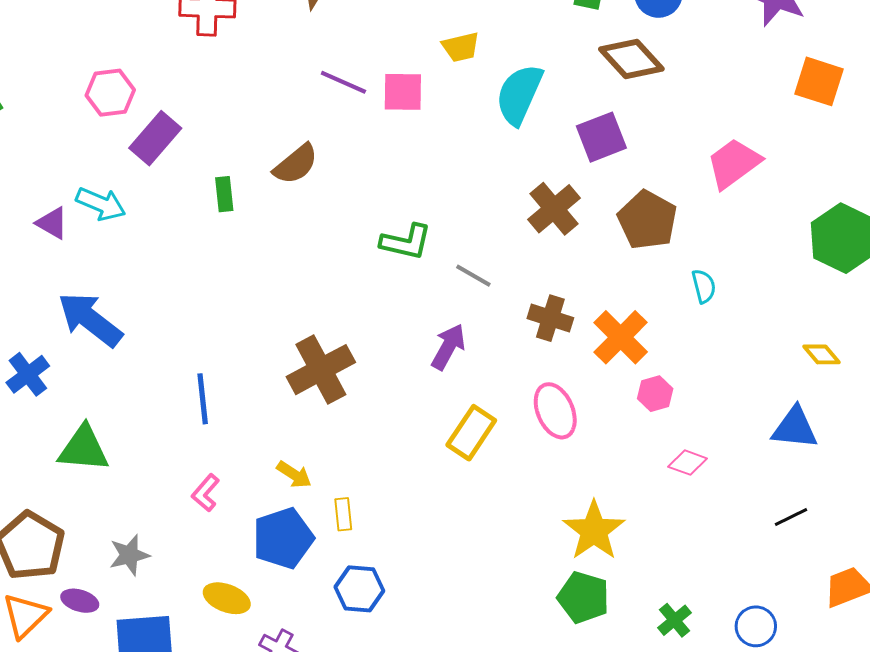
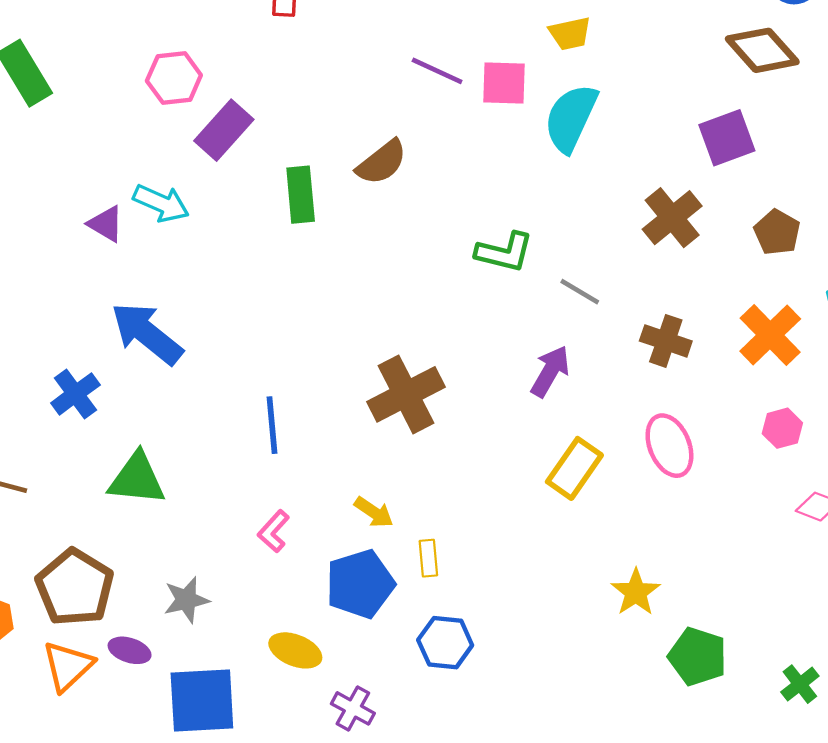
cyan semicircle: (519, 94) -> (571, 118), moved
green rectangle: (224, 194) -> (301, 195), size x1.4
brown pentagon: (647, 220) -> (777, 232), size x0.7
orange cross: (621, 337) -> (770, 335), moved
yellow star: (594, 531) -> (636, 592), moved, size x0.7

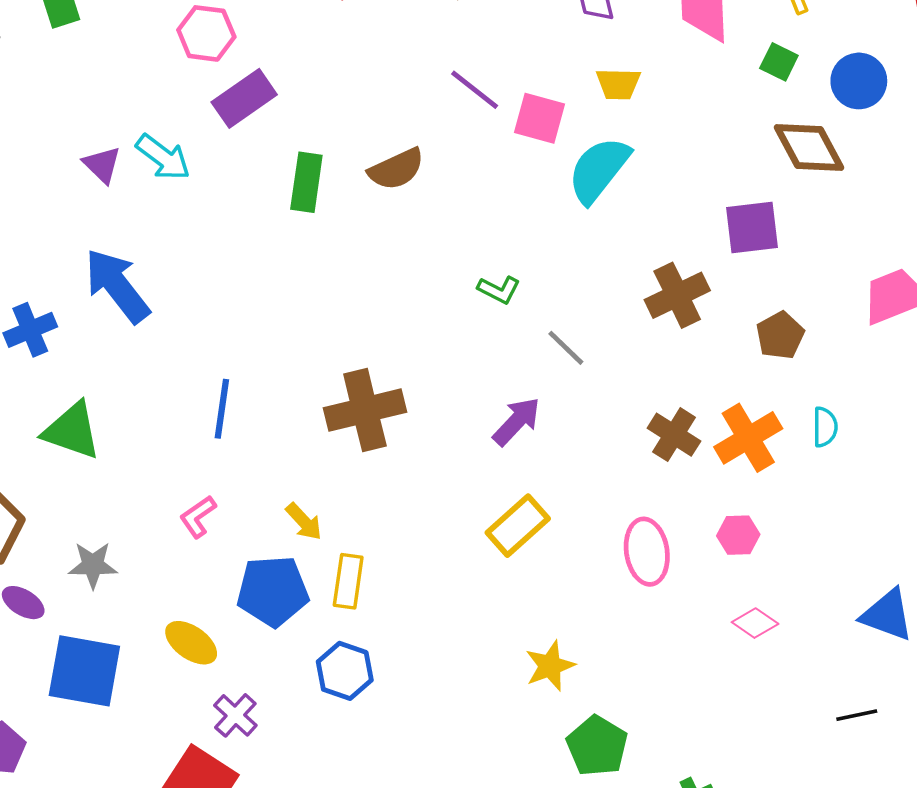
green L-shape: (504, 252) -> (499, 290), size x0.7
brown cross: (666, 341) -> (674, 435), moved
pink ellipse: (669, 446) -> (647, 552), moved
yellow rectangle: (428, 558) -> (348, 581), size x1.4

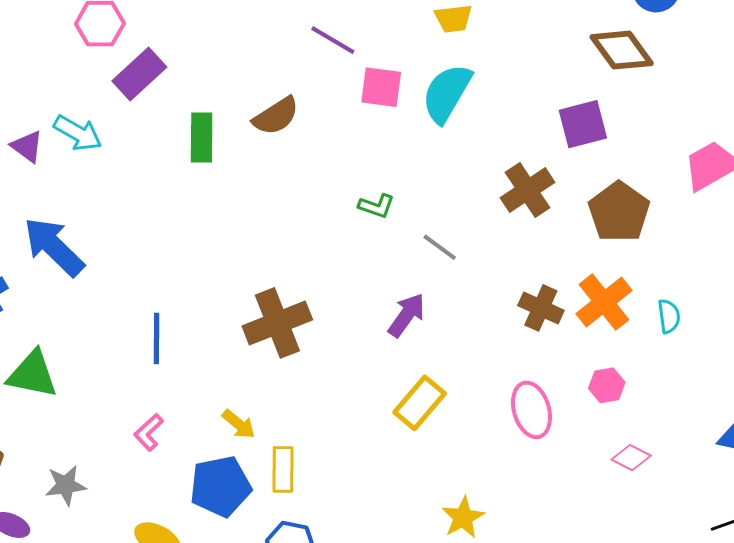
pink square: (539, 118) -> (381, 87), moved
brown pentagon: (780, 335) -> (619, 212), size x1.5
cyan semicircle: (825, 427) -> (669, 316), moved

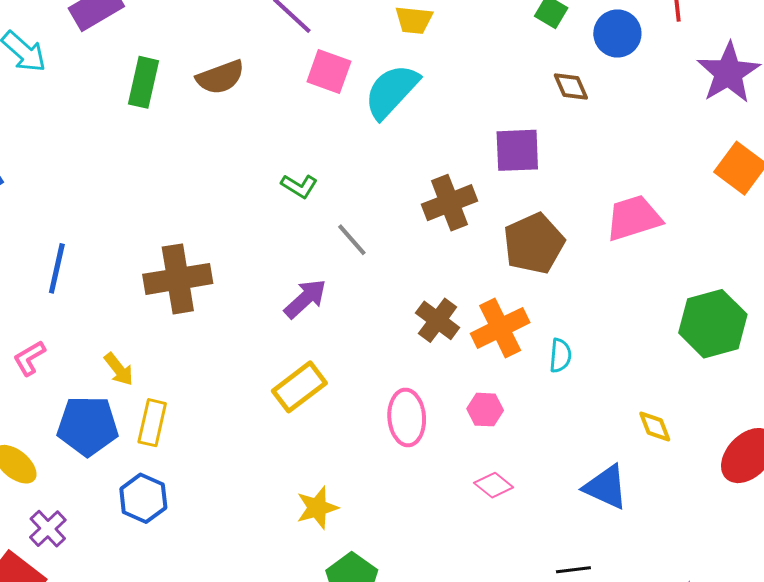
brown diamond: (622, 50) -> (571, 86), size x0.6

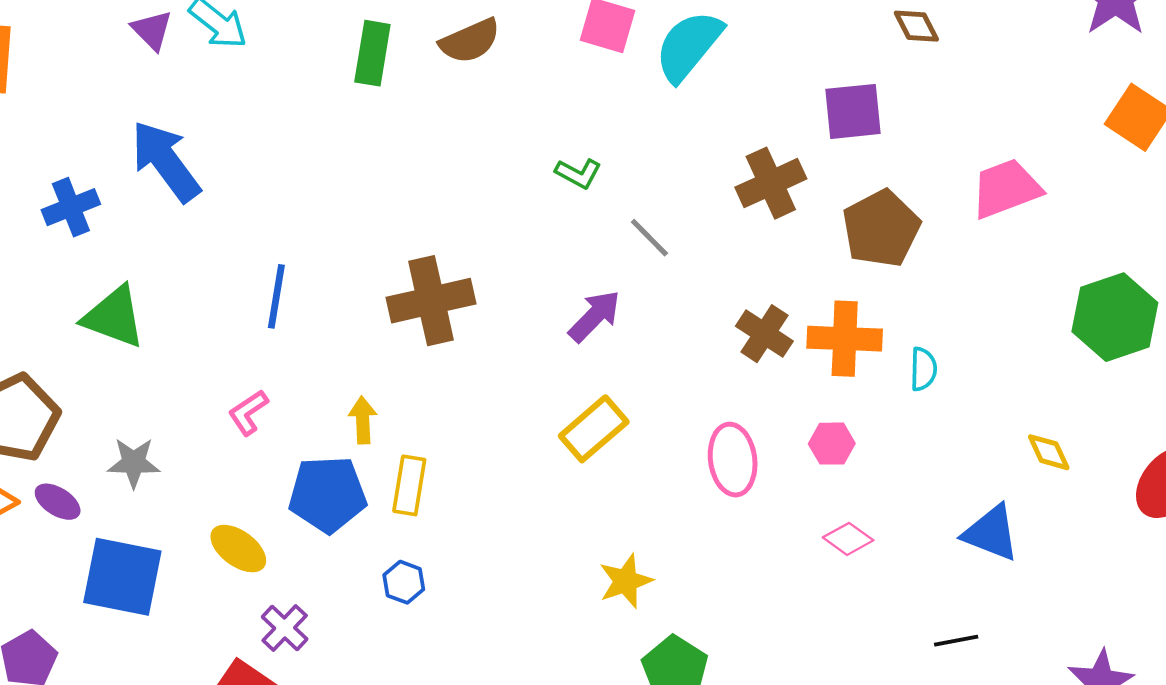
orange cross: (500, 328) -> (845, 339), turned 32
yellow arrow: (119, 369) -> (363, 420), turned -141
blue hexagon: (143, 498) -> (404, 582), size x0.7

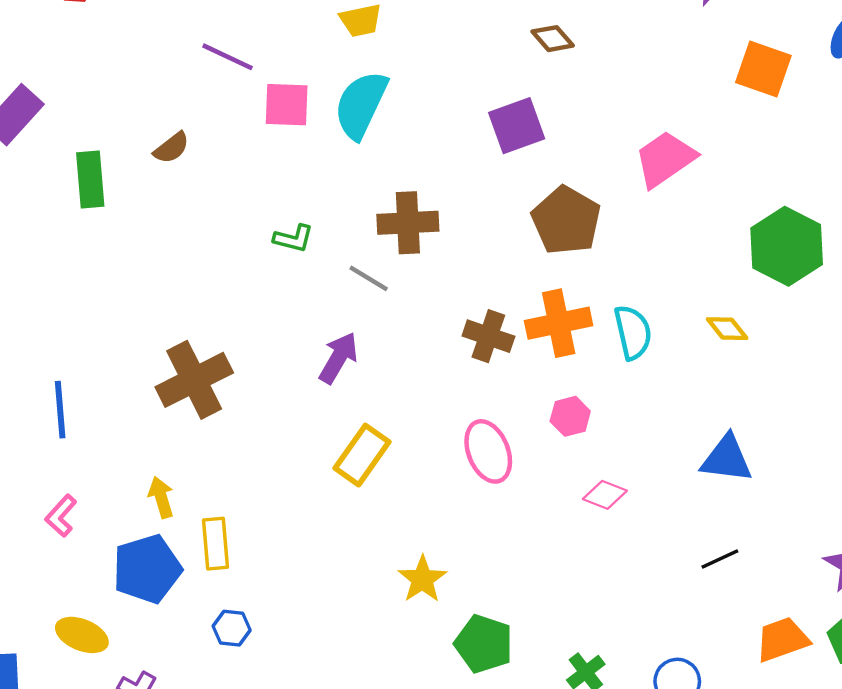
brown semicircle: (470, 41) -> (172, 148), size x0.7
brown cross: (771, 183) -> (408, 223), moved, turned 36
cyan semicircle: (923, 369) -> (633, 332), size x1.4
yellow diamond: (1049, 452) -> (727, 329), moved

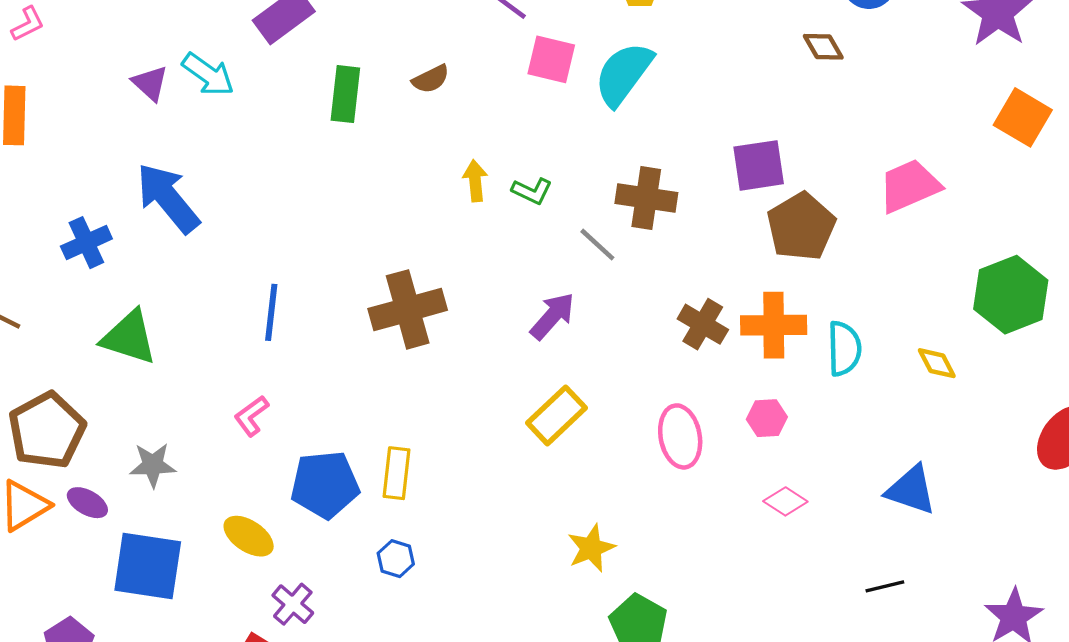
purple square: (517, 126) -> (759, 165), moved
yellow arrow: (161, 497) -> (475, 181), moved

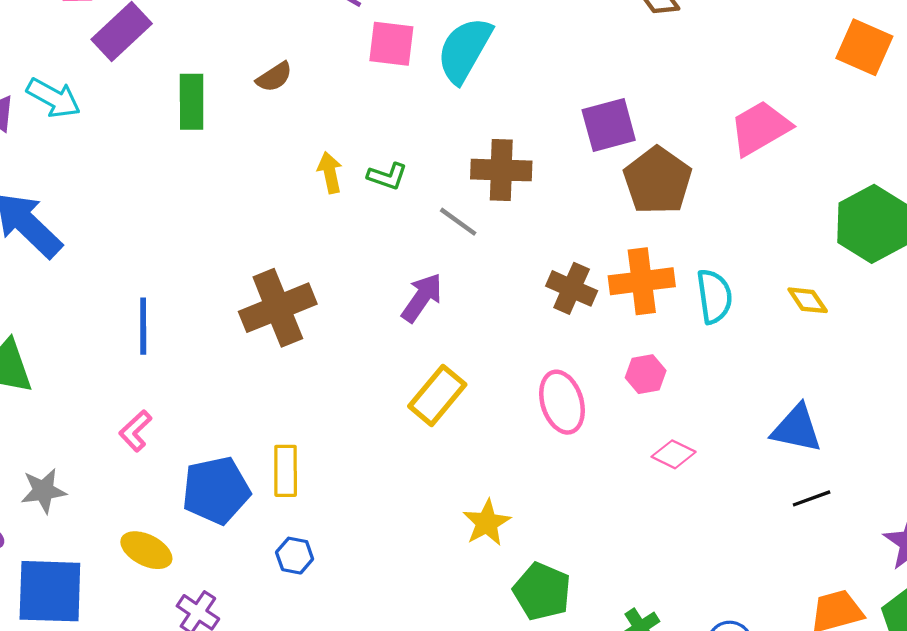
black line: (885, 586) -> (812, 498), moved

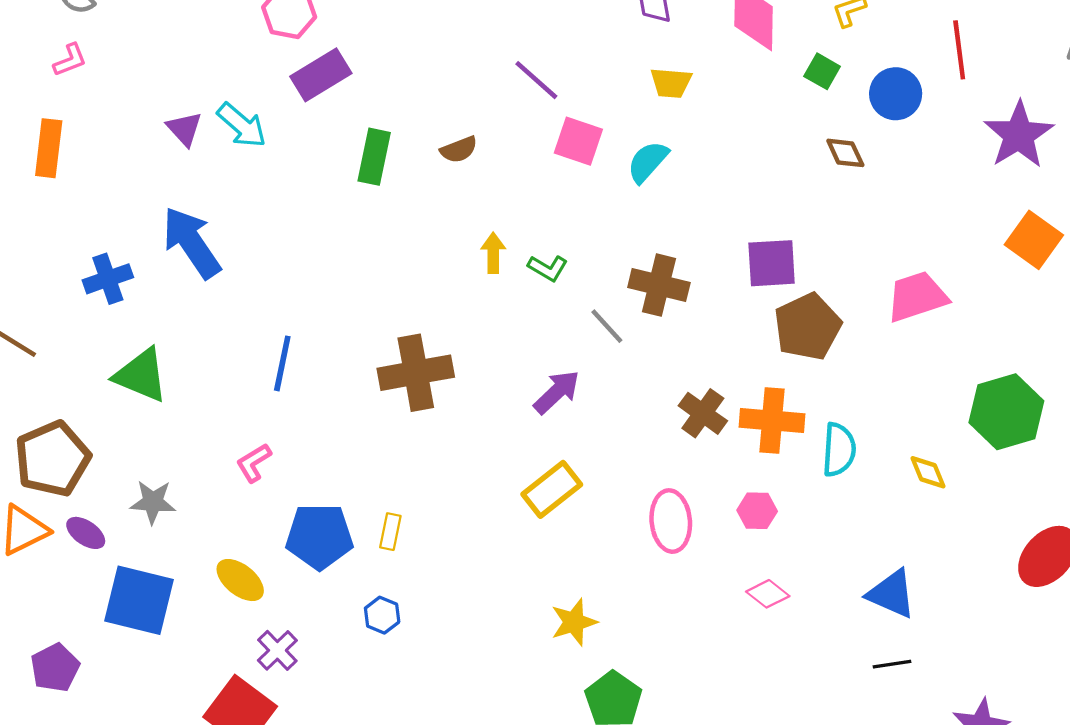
cyan semicircle: (464, 50) -> (648, 162), size x0.7
yellow rectangle: (286, 471) -> (390, 532), size x0.7

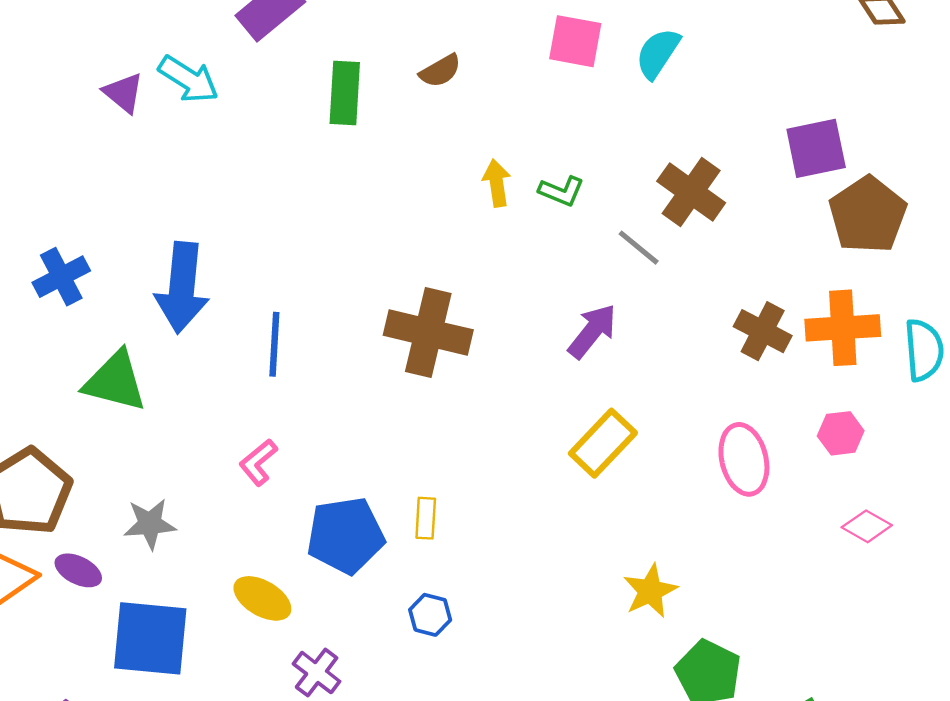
blue arrow: (191, 242) -> (182, 288), moved, turned -132
brown cross: (659, 285) -> (691, 192), turned 30
brown cross: (416, 373) -> (428, 333), turned 32

